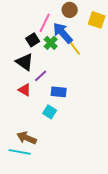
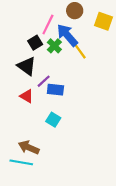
blue rectangle: (59, 92) -> (55, 90), moved

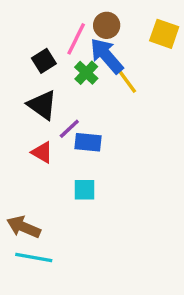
brown circle: (75, 11) -> (107, 25), moved
black square: (35, 43) -> (44, 61), moved
cyan square: (53, 120) -> (85, 190), turned -32
brown arrow: (29, 147) -> (24, 227), moved

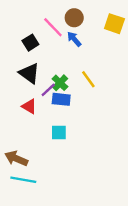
pink line: (76, 39) -> (53, 27), turned -70
blue arrow: (107, 56) -> (74, 39), size x0.6
green cross: (86, 73) -> (60, 83), moved
yellow line: (127, 81) -> (88, 79), moved

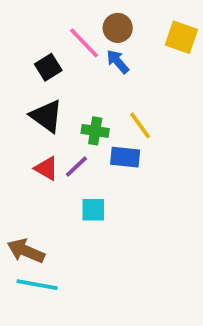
green cross: (60, 83) -> (95, 131), turned -35
purple line: (48, 90) -> (76, 167), moved
blue rectangle: (61, 99) -> (125, 157), moved

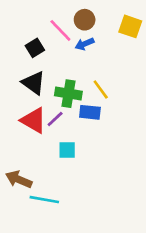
blue arrow: (118, 62) -> (85, 44), turned -72
green cross: (95, 131) -> (68, 94), size x1.4
red triangle: (46, 168) -> (34, 120), size x1.5
cyan line: (37, 285) -> (44, 200), moved

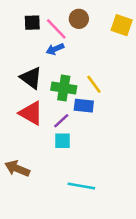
blue arrow: (85, 44) -> (55, 49), moved
black square: (35, 48) -> (32, 23), moved, turned 30
purple line: (55, 119) -> (61, 121), moved
cyan line: (44, 200) -> (81, 186), moved

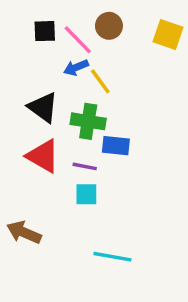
yellow line: (94, 84) -> (100, 81), moved
purple line: (61, 121) -> (85, 166), turned 54

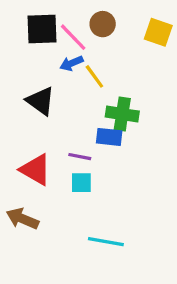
black square: (45, 31) -> (42, 29), size x1.5
green cross: (88, 121) -> (122, 114), moved
red triangle: (43, 156) -> (36, 170), moved

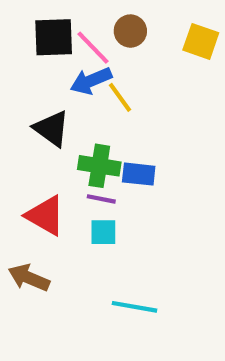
blue arrow: (72, 63) -> (91, 81), size x1.4
green cross: (122, 114) -> (99, 166), moved

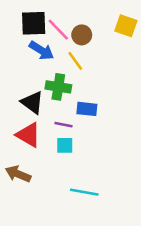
brown circle: (130, 31) -> (82, 35), moved
blue arrow: (91, 81) -> (41, 50), moved, turned -125
black triangle: (52, 128) -> (32, 102), moved
green cross: (99, 166) -> (58, 87), moved

